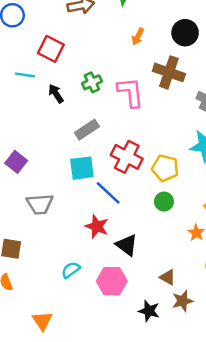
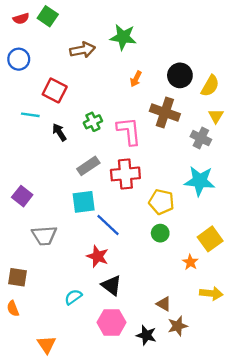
red cross: (127, 157) -> (125, 174), moved, turned -32
black triangle: (127, 245) -> (112, 285), moved
pink hexagon: (112, 281) -> (112, 322), moved

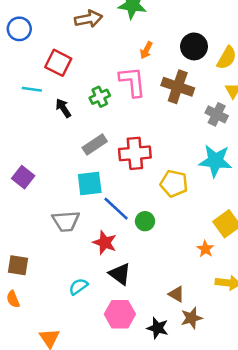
pink L-shape: (129, 131) -> (132, 82), moved
green circle: (160, 233) -> (145, 221), moved
gray trapezoid: (44, 235) -> (66, 221), moved

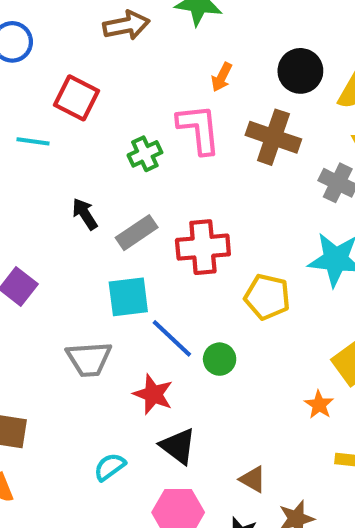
black arrow: (63, 108) -> (85, 214), moved
brown triangle: (176, 294) -> (253, 479), moved

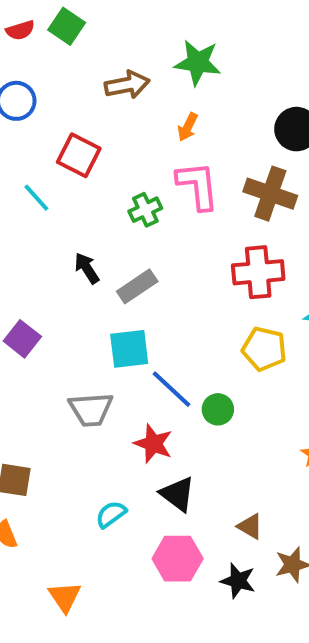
orange arrow: (222, 77) -> (188, 127), moved
cyan line: (33, 141) -> (36, 198), turned 40
red cross: (203, 247) -> (258, 272), moved

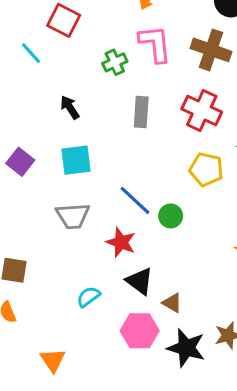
red cross: (258, 272) -> (202, 110), turned 30
gray rectangle: (137, 286) -> (141, 112), moved, turned -52
cyan square: (129, 349) -> (76, 160), moved
brown triangle: (250, 526) -> (172, 303), moved
black star: (238, 581) -> (186, 348), size x1.4

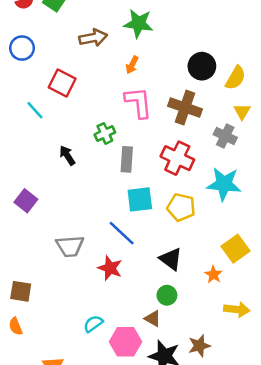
green cross: (115, 62) -> (105, 133), moved
cyan square: (76, 160) -> (140, 199), moved
green circle: (171, 216) -> (167, 295), moved
black triangle: (140, 281) -> (171, 259), moved
cyan semicircle: (88, 297) -> (93, 324), moved

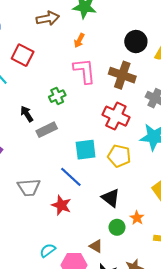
gray rectangle: (127, 159) -> (47, 130), moved, turned 60
orange star: (214, 275) -> (137, 218), moved
green circle: (167, 295) -> (117, 227), moved

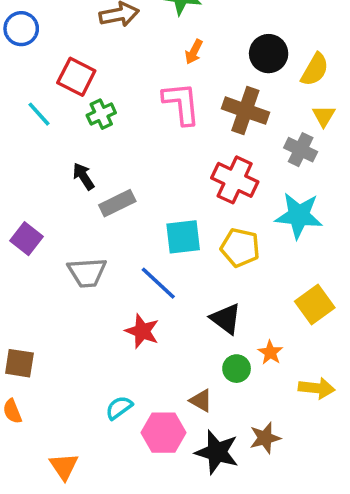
orange arrow: (79, 40) -> (194, 52), moved
green cross: (57, 96) -> (101, 114), moved
gray trapezoid: (29, 187) -> (87, 272), moved

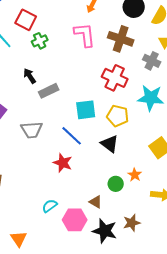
black triangle: (226, 319) -> (110, 144), moved

